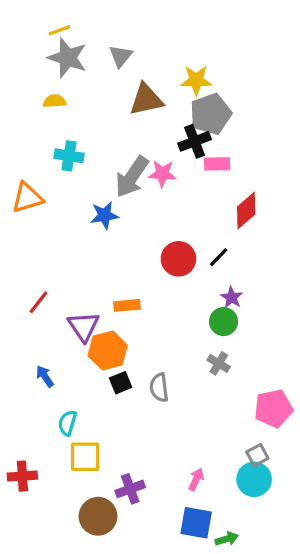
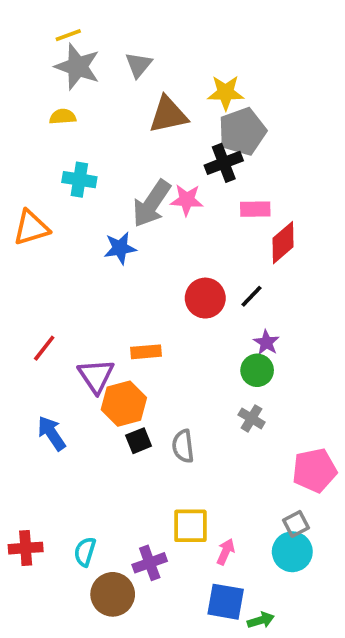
pink rectangle: (217, 164) -> (255, 209), moved
blue arrow: (45, 376) -> (52, 433), size x1.4
cyan semicircle: (67, 423) -> (85, 552), moved
yellow square: (85, 457) -> (190, 526), moved

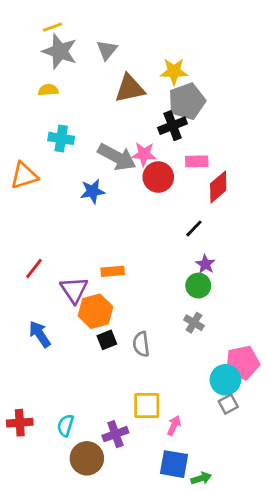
gray arrow: (152, 204) -> (117, 157), turned -96
red circle: (205, 298) -> (158, 177), moved
cyan circle: (292, 552) -> (225, 380), moved

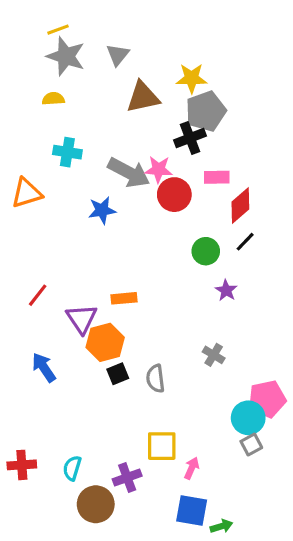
black line: (194, 228) -> (245, 242), moved
green circle: (198, 286) -> (206, 251), moved

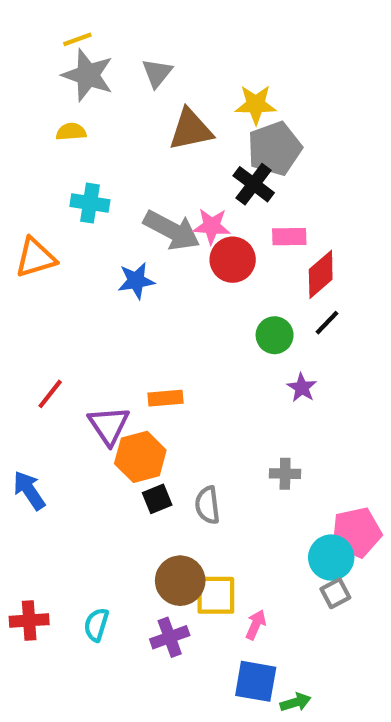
black cross: (190, 138) -> (254, 184), turned -32
gray cross: (214, 355) -> (285, 474), turned -30
blue arrow: (44, 367) -> (29, 490), moved
brown circle: (96, 504) -> (180, 581), moved

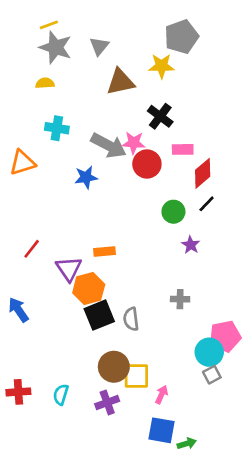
gray pentagon: (275, 149) -> (181, 37), moved
black square: (157, 499) -> (99, 315), size x1.6

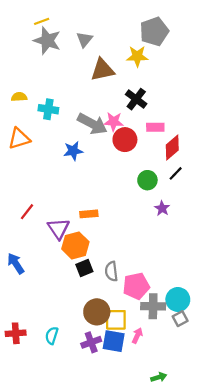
yellow semicircle: (45, 83) -> (19, 97), moved
gray cross: (180, 299) -> (153, 306), moved, size x1.5
black square: (99, 315) -> (84, 268), size x0.7
pink pentagon: (225, 336) -> (136, 286), moved
blue square: (162, 430) -> (114, 341), moved

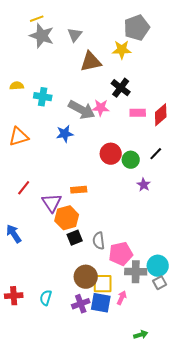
orange triangle: (19, 138) -> (19, 137), moved
red circle: (125, 140) -> (111, 154), moved
red diamond: (172, 147) -> (161, 115), moved

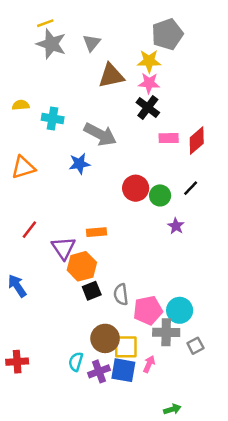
pink star: (101, 108) -> (149, 83), moved
cyan circle: (158, 266) -> (180, 310), moved
cyan semicircle: (46, 298) -> (76, 362), moved

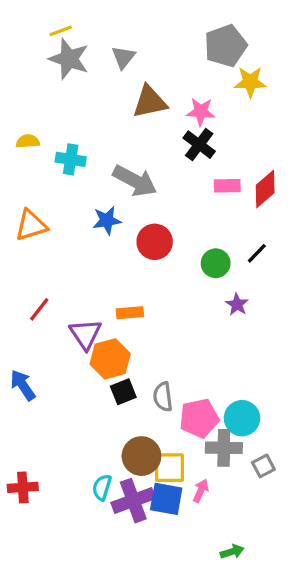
yellow star: (149, 61) -> (250, 82), moved
red circle: (136, 188) -> (155, 242), moved
purple cross: (99, 371) -> (133, 501), size x1.4

